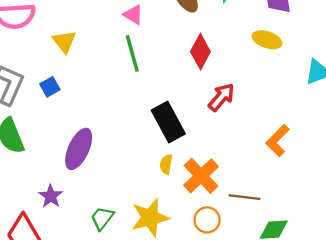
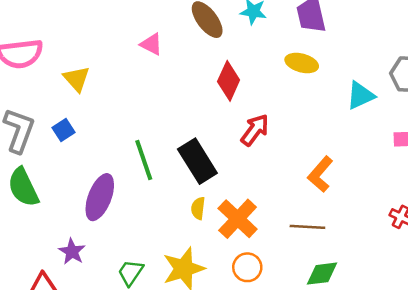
green line: (132, 53) -> (144, 160), moved
brown line: (244, 197) -> (307, 227), moved

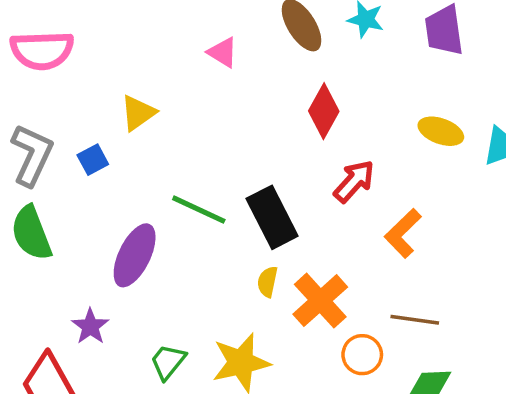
yellow ellipse: (302, 63) -> (441, 131), moved
yellow triangle: (76, 79) -> (138, 113), moved, turned 32
green line: (144, 160) -> (199, 210), turned -51
orange L-shape: (320, 174) -> (403, 233), moved
orange circle: (247, 267) -> (362, 355), moved

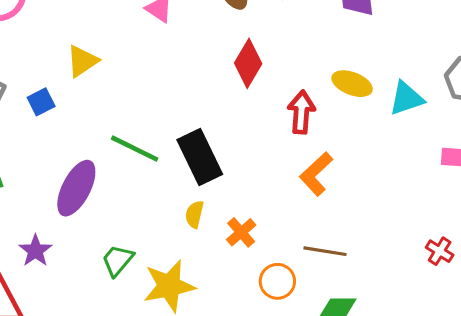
red arrow: (354, 181) -> (301, 112), moved, turned -39
orange cross: (320, 301) -> (241, 232), size x0.6
green trapezoid: (168, 362) -> (118, 260), moved

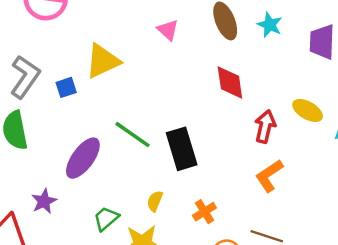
yellow triangle: (82, 61) -> (103, 61), size x1.4
red diamond: (248, 63) -> (230, 83), turned -48
yellow semicircle: (194, 214) -> (155, 201), moved

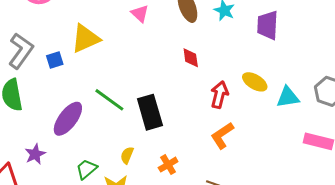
red diamond: (230, 83) -> (191, 58), size x0.7

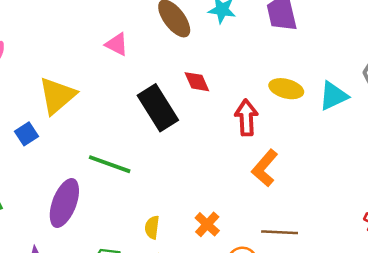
black rectangle: (150, 112) -> (158, 108), moved

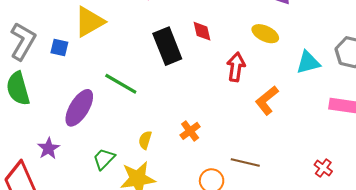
yellow ellipse: (286, 89) -> (265, 34), moved
blue square: (26, 134) -> (59, 48), turned 36
orange L-shape: (265, 168) -> (267, 100), moved
orange cross: (207, 224) -> (190, 131), moved

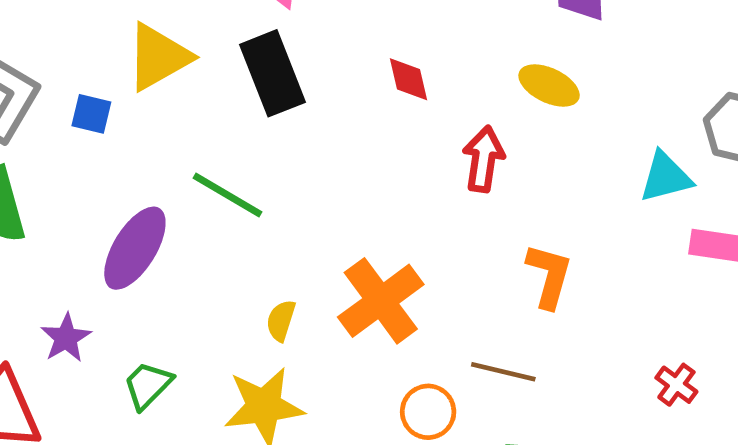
black rectangle: (167, 46) -> (273, 73), moved
cyan triangle: (308, 62) -> (666, 177), moved
orange L-shape: (267, 100) -> (549, 276), moved, turned 144
orange cross: (190, 131) -> (381, 301), size x1.8
green trapezoid: (104, 159) -> (148, 385), moved

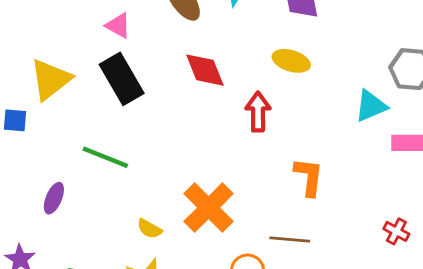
red diamond: (408, 79) -> (205, 70), size x1.4
purple ellipse: (135, 248) -> (54, 198), size x0.6
yellow semicircle: (281, 321) -> (149, 229), turned -70

